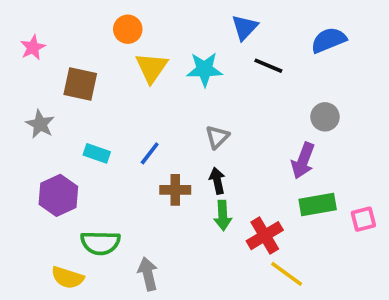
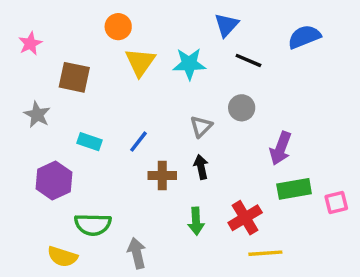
gray circle: (325, 117) -> (242, 108), moved
green arrow: (223, 215) -> (196, 221), moved
yellow line: (287, 274) -> (265, 253), turned -40

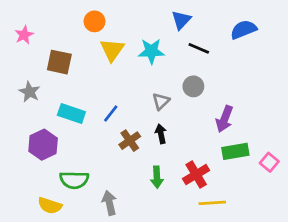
cyan rectangle: (89, 142) -> (71, 113), size x1.4
brown cross: (162, 175) -> (130, 141), turned -35
pink square: (336, 202) -> (269, 162), turned -36

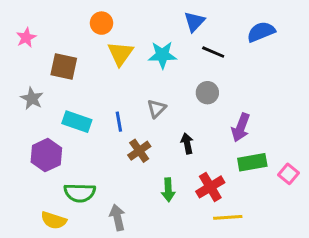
gray triangle: (161, 101) -> (157, 109), moved
blue line: (111, 113) -> (119, 122), turned -48
black arrow: (161, 134) -> (187, 143), moved

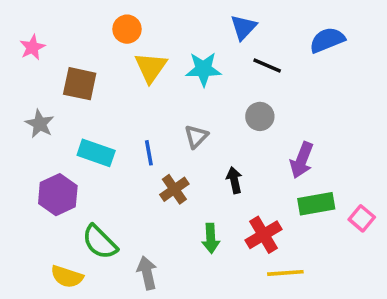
green semicircle: (80, 193) -> (100, 242), turned 44

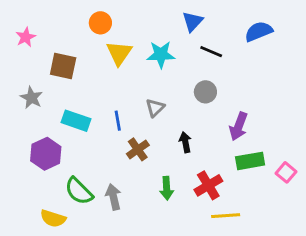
gray arrow: (147, 273) -> (113, 197), moved

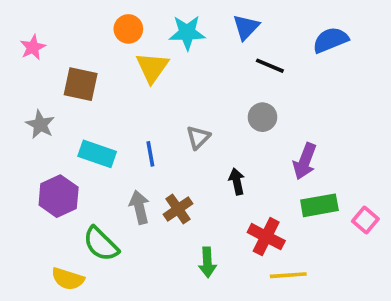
cyan star: (161, 54) -> (187, 33), moved
brown cross: (138, 149) -> (178, 209), moved
red cross: (208, 185) -> (266, 237), turned -32
green arrow: (167, 188) -> (207, 262), moved
gray arrow: (113, 197) -> (139, 207), moved

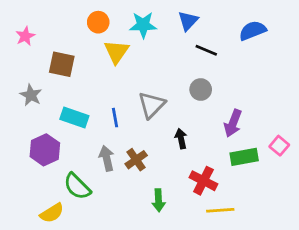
gray triangle: (198, 137) -> (152, 105), size x1.5
pink square: (365, 220) -> (279, 146), moved
yellow semicircle: (68, 279) -> (52, 213), turned -50

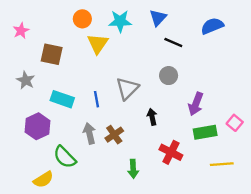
yellow line: (220, 210) -> (222, 164), moved

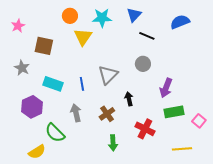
pink square: (235, 123) -> (199, 121), moved
brown cross: (114, 135) -> (107, 114), moved
yellow line: (222, 164) -> (182, 149), moved

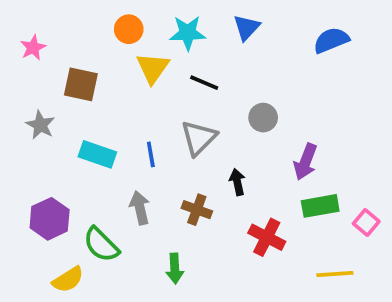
black line: (147, 36) -> (204, 83), moved
purple hexagon: (32, 107) -> (50, 219), moved
brown cross: (107, 114) -> (197, 210), turned -35
green arrow: (113, 143) -> (175, 269), moved

